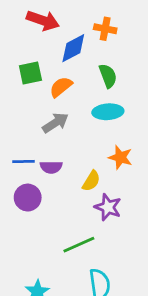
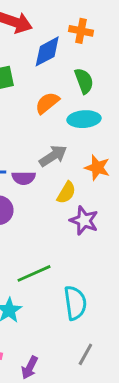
orange semicircle: (61, 87) -> (47, 103), moved
gray arrow: (55, 123) -> (53, 156), moved
green line: (79, 245) -> (34, 273), moved

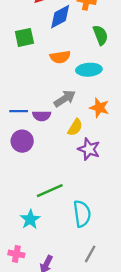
green semicircle: (84, 81) -> (100, 35), moved
orange semicircle: (47, 103) -> (60, 57), turned -150

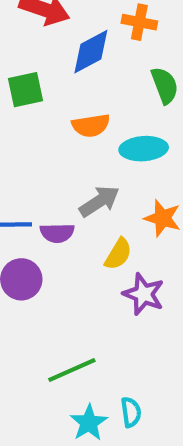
cyan semicircle: (82, 214) -> (131, 412), size x0.6
cyan star: (30, 219) -> (89, 423), moved

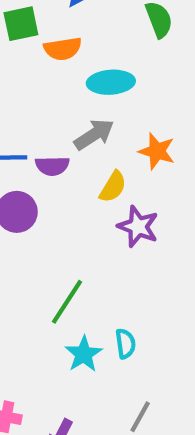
orange semicircle: (91, 125) -> (63, 49), moved
cyan ellipse: (144, 149) -> (111, 82), moved
green line: (72, 370) -> (67, 302), turned -33

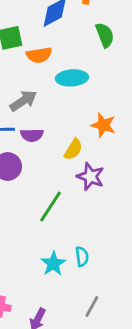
gray arrow: (94, 134) -> (23, 101), moved
green line: (67, 302) -> (50, 207), moved

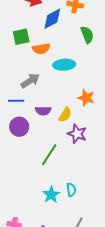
purple semicircle: (32, 135) -> (43, 111), moved

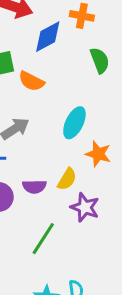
orange semicircle: (41, 49) -> (31, 81), turned 36
cyan ellipse: (64, 65) -> (74, 123), moved, turned -60
purple semicircle: (43, 111) -> (34, 187), moved

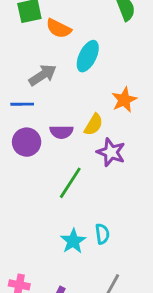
cyan ellipse: (74, 123) -> (88, 56), moved
orange star: (98, 154) -> (124, 100), turned 30

